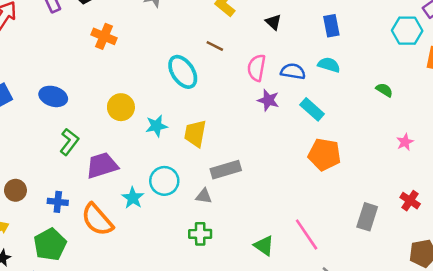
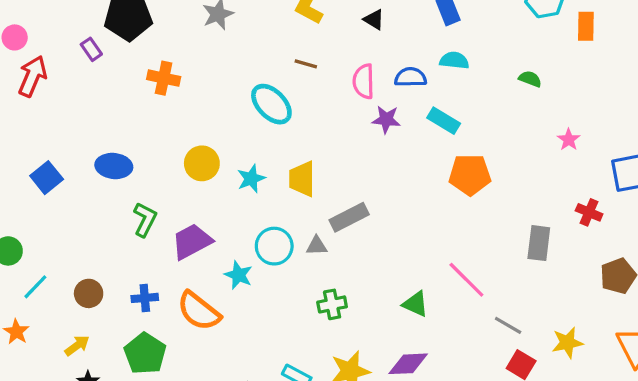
gray triangle: (204, 196) -> (317, 246), moved

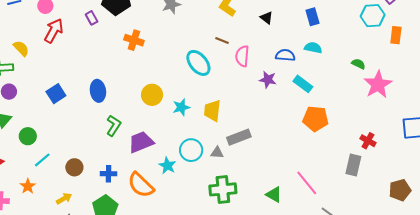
pink semicircle: (364, 81) -> (242, 56), moved
pink star: (569, 140) -> (378, 84), moved, size x2.0
blue ellipse: (114, 166) -> (98, 91), turned 70
red cross: (589, 212) -> (368, 141), moved
green cross: (332, 304) -> (223, 189), size x1.5

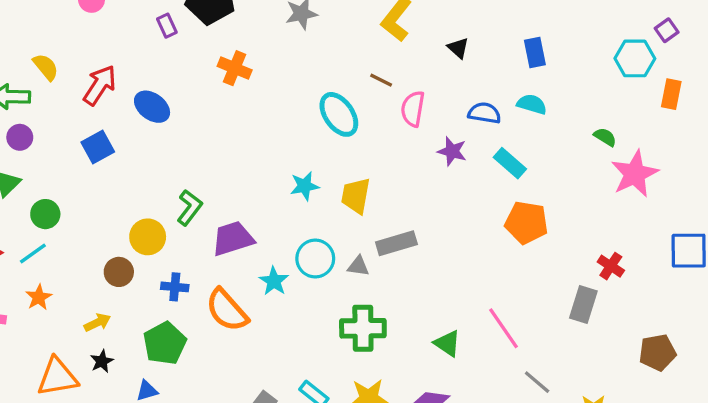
red arrow: (54, 31) -> (100, 85), moved
blue ellipse: (98, 91) -> (152, 107), moved, turned -50
yellow circle: (152, 95) -> (148, 237), moved
cyan line: (42, 160) -> (33, 253), moved

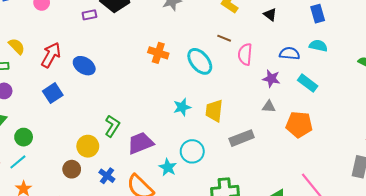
purple rectangle: (167, 26) -> (89, 15), turned -72
orange cross: (235, 68) -> (158, 53), moved
orange pentagon: (526, 223) -> (299, 125), moved
gray triangle: (358, 266) -> (269, 107), moved
blue cross: (175, 287) -> (107, 176), turned 35

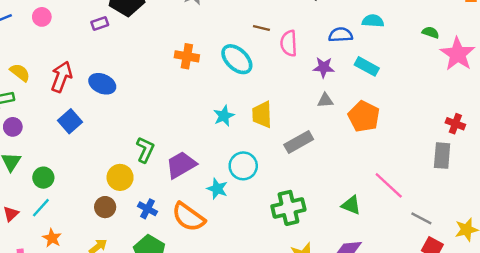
orange pentagon: (299, 125) -> (364, 116), turned 30

